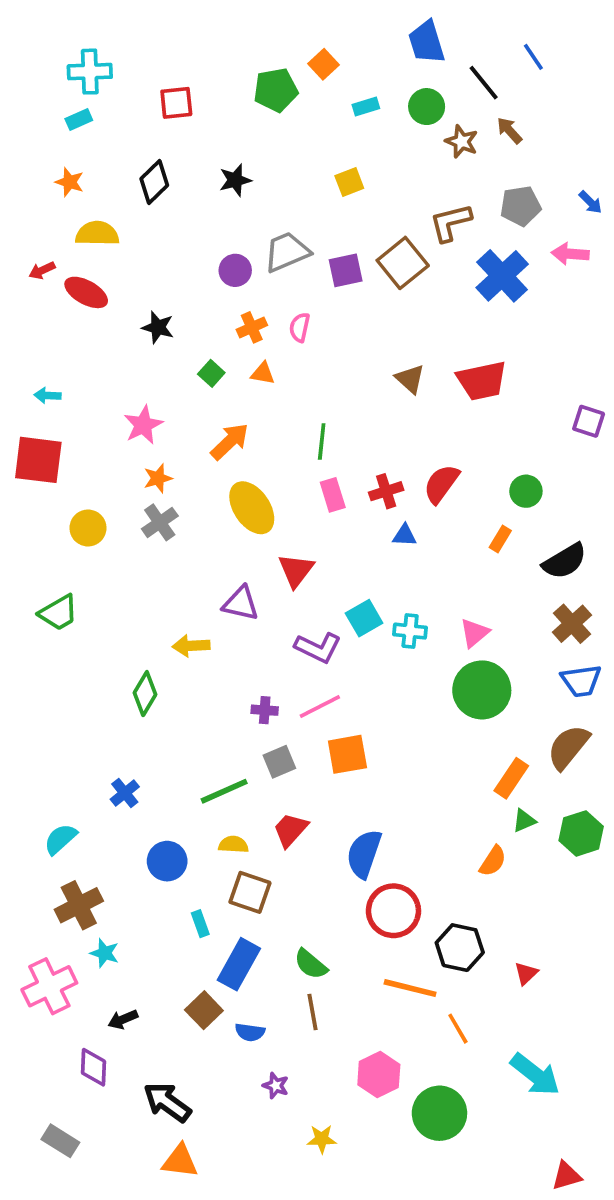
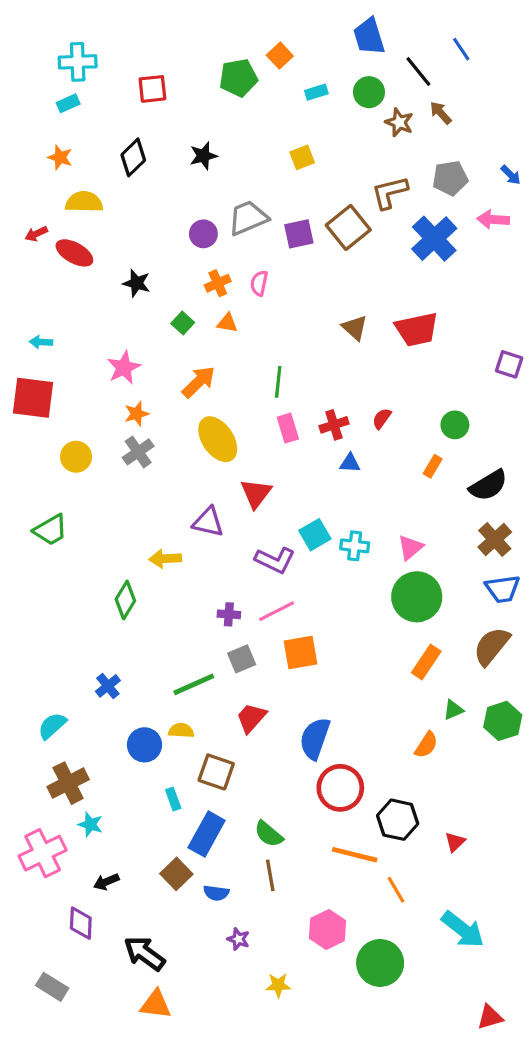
red semicircle: (441, 484) -> (382, 418), size x0.6
orange rectangle: (511, 778) -> (426, 662), moved
yellow semicircle: (233, 845) -> (181, 731), moved

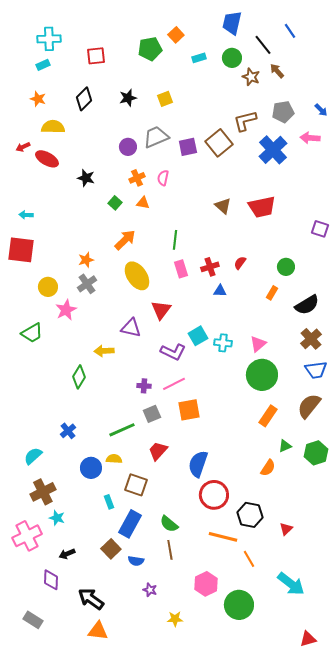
blue trapezoid: (369, 36) -> (232, 23), turned 30
yellow square: (302, 157) -> (165, 99), moved
pink star: (124, 368) -> (66, 310), moved

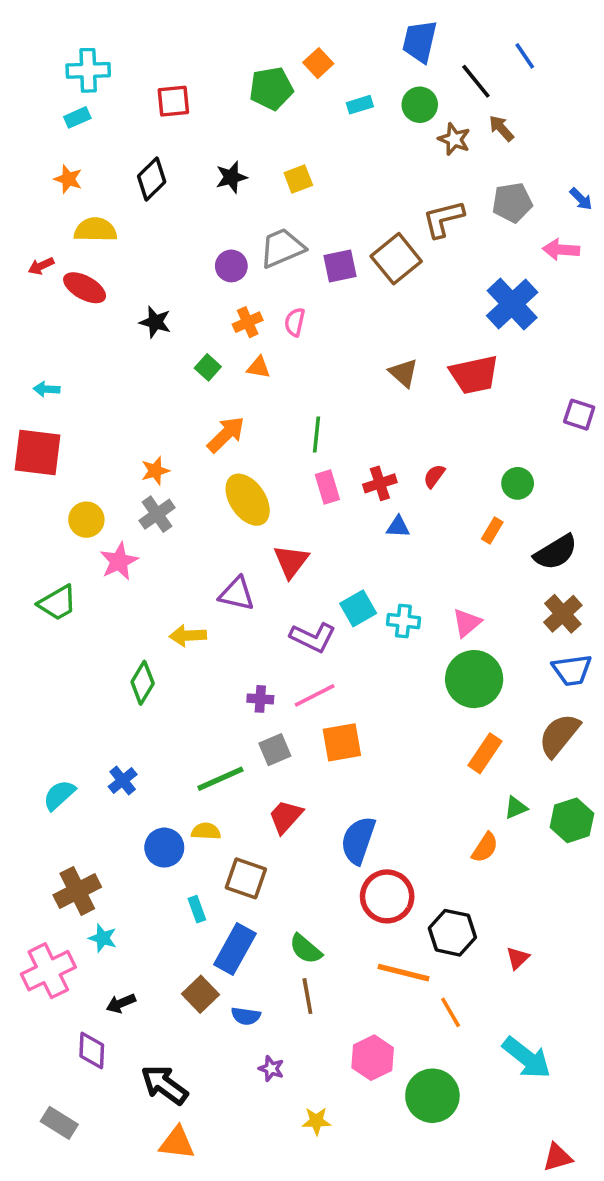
blue cross: (273, 150) -> (512, 304), moved
cyan semicircle: (33, 456) -> (59, 795), moved

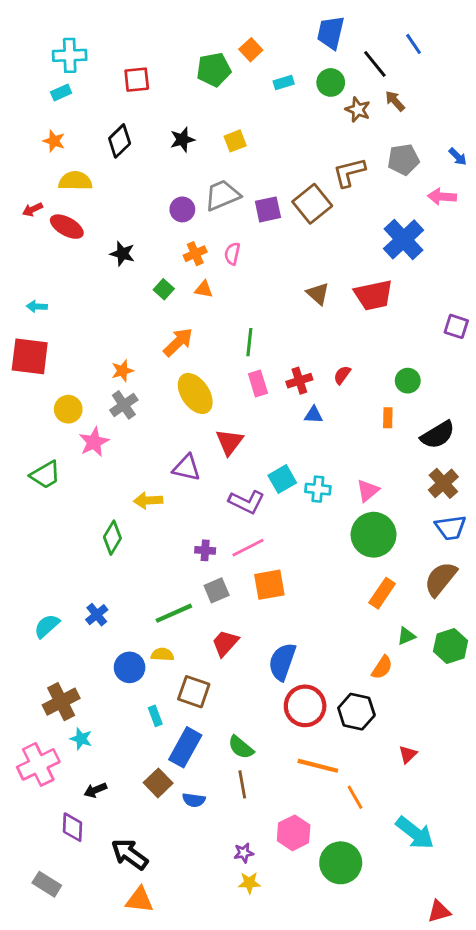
orange rectangle: (492, 530) -> (388, 418), turned -30
black hexagon: (452, 933) -> (356, 712), moved
purple star: (271, 1069) -> (244, 853), moved, turned -30

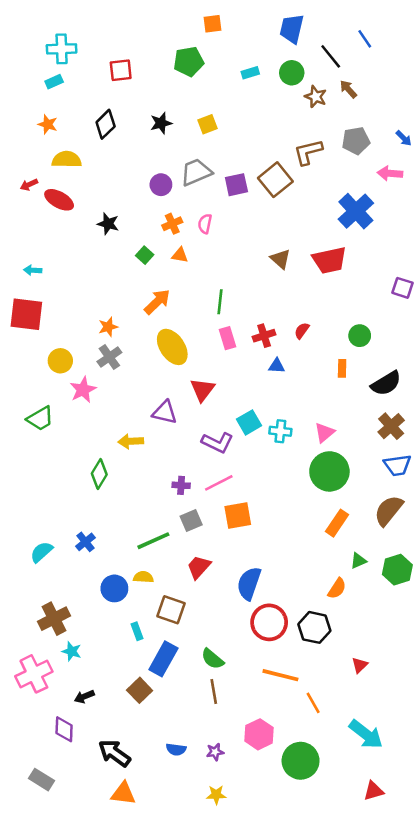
orange square: (251, 50) -> (213, 24), moved, turned 36
blue semicircle: (194, 800) -> (176, 749), moved
yellow star: (249, 883) -> (216, 795), moved
red triangle: (439, 911) -> (373, 791), moved

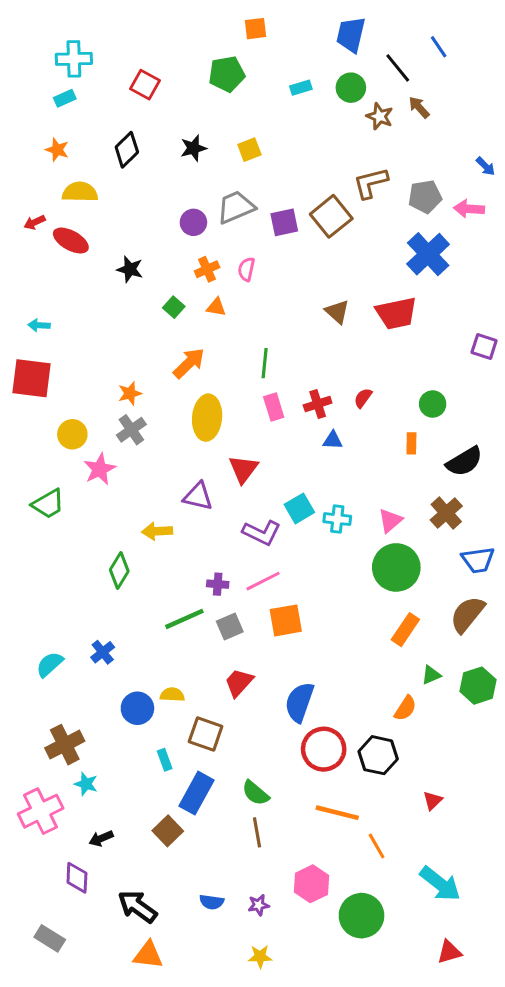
red square: (121, 70) -> (145, 85), turned 35
gray pentagon: (356, 141) -> (425, 197), moved
yellow ellipse: (172, 347) -> (207, 418), turned 39
brown cross: (391, 426) -> (446, 513), moved
green line: (153, 541) -> (184, 619), moved

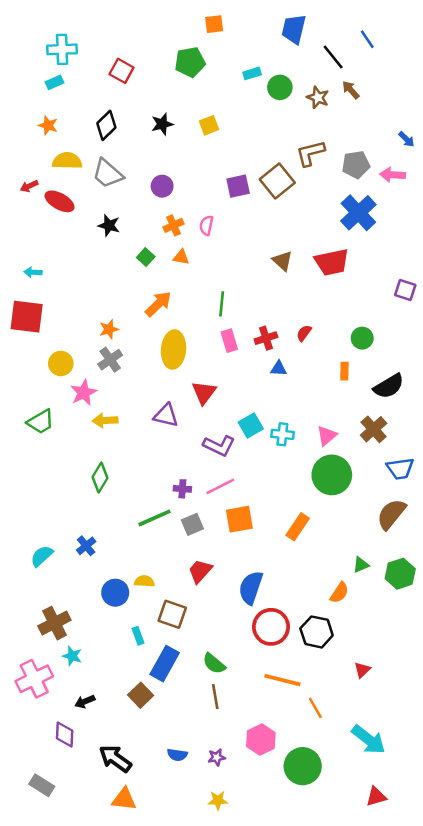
green circle: (351, 88) -> (280, 87), moved
gray trapezoid: (236, 207) -> (108, 173), moved, turned -116
yellow arrow: (157, 531) -> (105, 420), moved
orange rectangle: (405, 630) -> (298, 527), moved

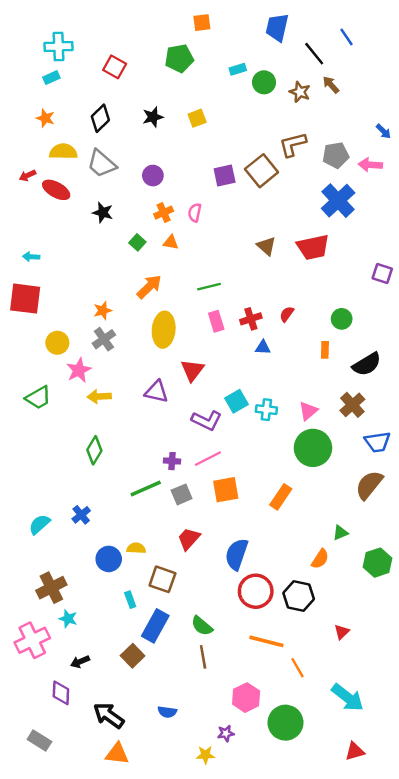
green line: (222, 304) -> (209, 287), turned 70
green hexagon: (400, 574) -> (377, 563), moved
purple star: (217, 757) -> (226, 733), moved

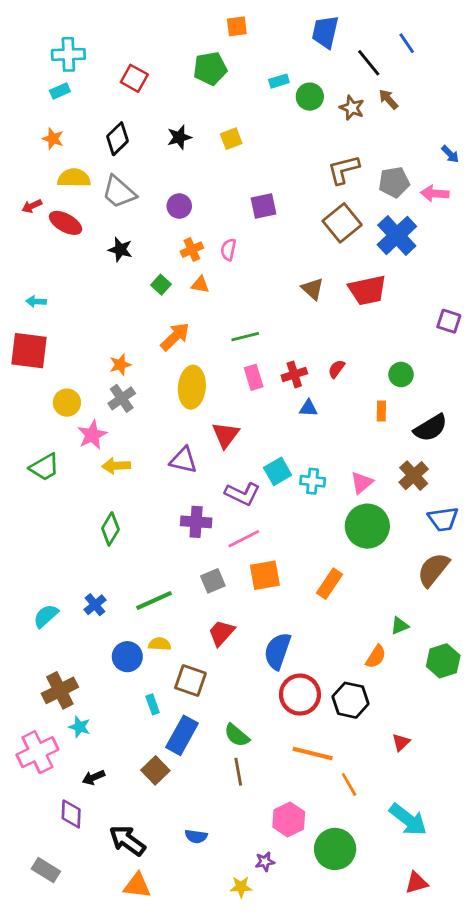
brown square: (262, 171) -> (342, 223), moved
purple cross: (172, 461) -> (196, 522), moved, size x1.5
green line: (146, 488) -> (154, 601), moved

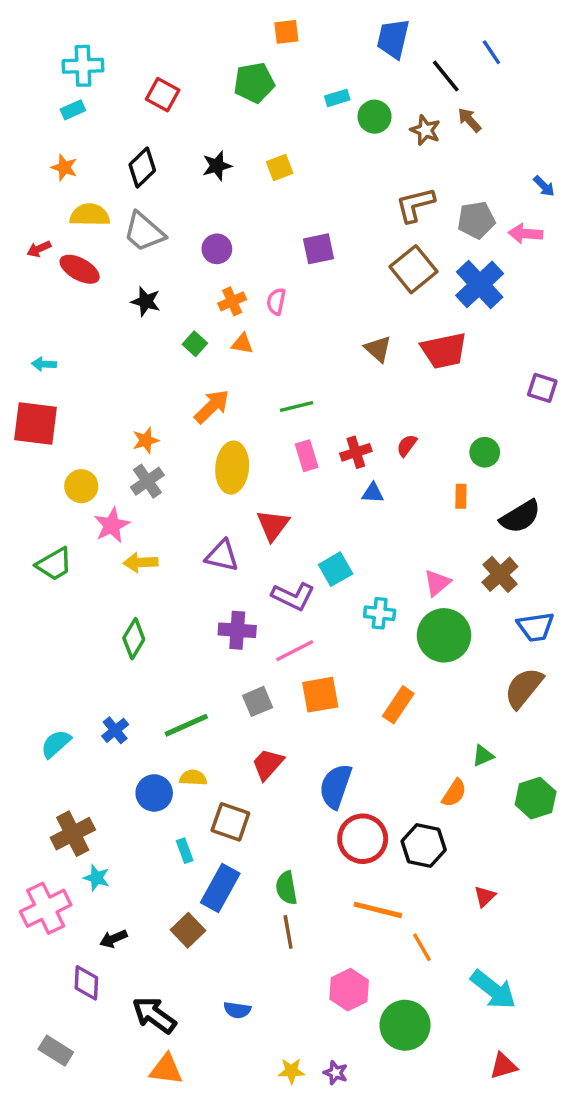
cyan cross: (313, 481) -> (380, 613), moved
green semicircle: (237, 735) -> (286, 888), turned 40
purple star: (265, 862) -> (336, 1073), moved, turned 30

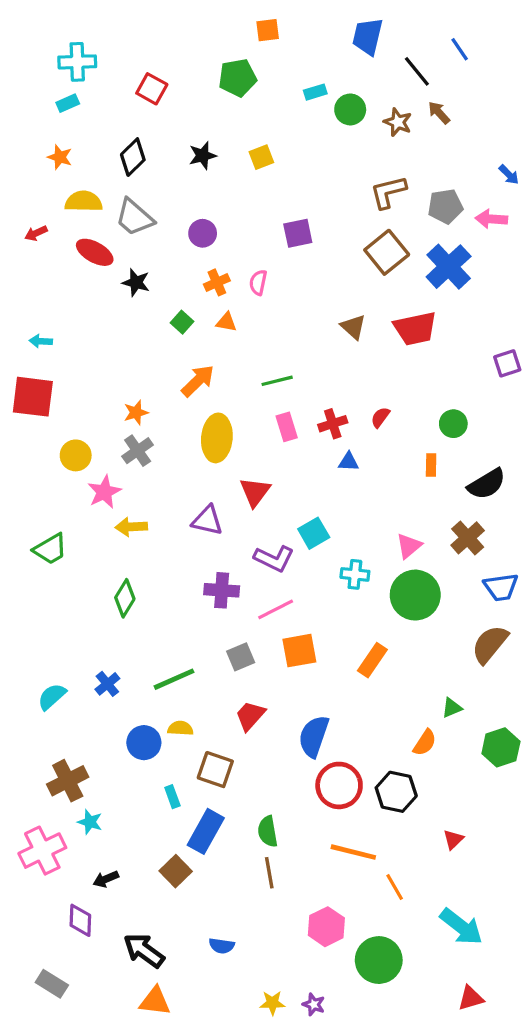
red ellipse: (80, 269) -> (95, 252), moved
purple square: (542, 388) -> (507, 363), turned -36
green trapezoid: (54, 564) -> (50, 549), moved

